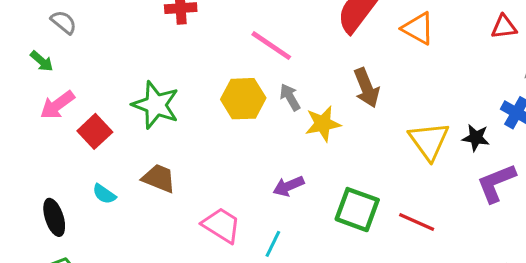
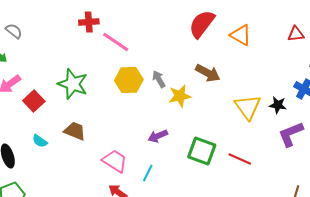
pink line: (271, 46) -> (116, 42), moved
brown arrow: (367, 88) -> (208, 73), turned -40

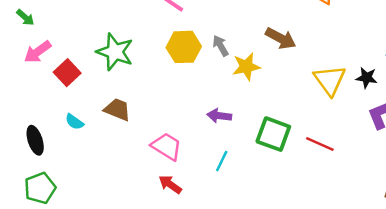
purple arrow: (158, 136) -> (219, 116), turned 30
cyan line: (148, 173) -> (222, 161), moved

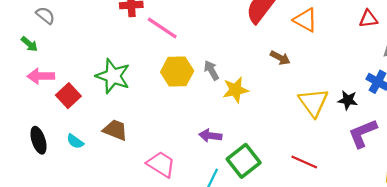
brown arrow: (281, 38) -> (280, 58), moved, size x0.7
pink arrow: (38, 52) -> (41, 76), turned 35
green square: (273, 134) -> (244, 161), moved, turned 32
black ellipse: (35, 140) -> (39, 140), moved

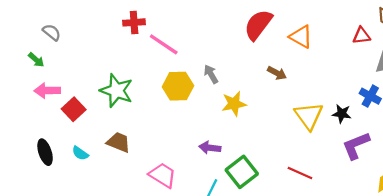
gray arrow: (211, 70) -> (211, 74), moved

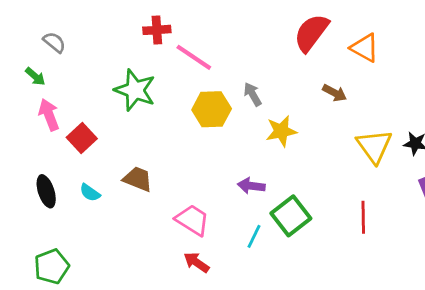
pink arrow: (47, 91) -> (49, 115), turned 70
green star: (116, 91) -> (135, 90), moved
red line: (300, 173) -> (363, 217), turned 65

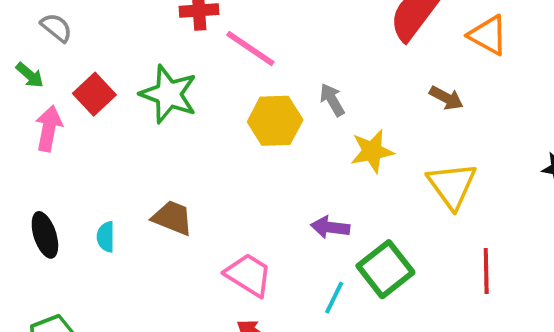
pink arrow: (49, 115) -> (49, 128), turned 32
red square: (82, 138) -> (94, 94), moved
yellow triangle: (374, 146) -> (452, 185), moved
cyan semicircle: (90, 193) -> (106, 237), turned 55

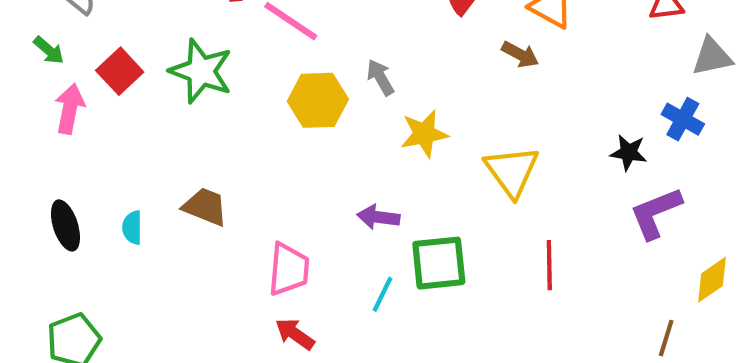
brown arrow: (446, 98) -> (520, 54), moved
green square: (385, 269) -> (439, 263), turned 32
pink trapezoid: (248, 275) -> (289, 269), turned 63

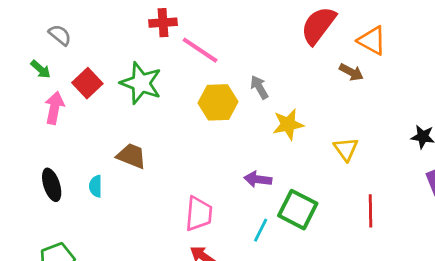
yellow triangle: (512, 171) -> (346, 149), size x0.7
brown trapezoid: (205, 207) -> (131, 156), moved
green square: (439, 263) -> (298, 210), turned 33

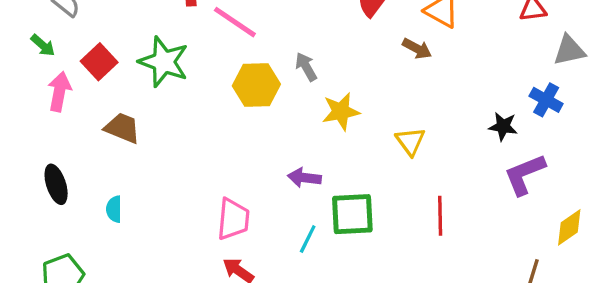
brown trapezoid: (131, 156) -> (122, 128), moved
cyan semicircle: (96, 186) -> (114, 209), moved
green square: (298, 210) -> (352, 214), turned -30

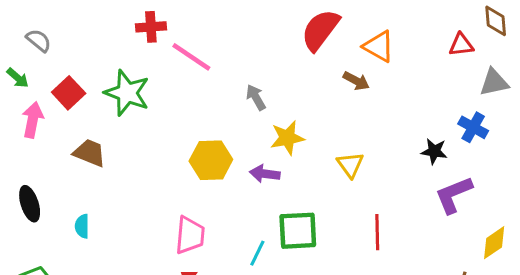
yellow hexagon: (256, 85) -> (211, 160), moved
purple arrow: (304, 178) -> (265, 174), moved

